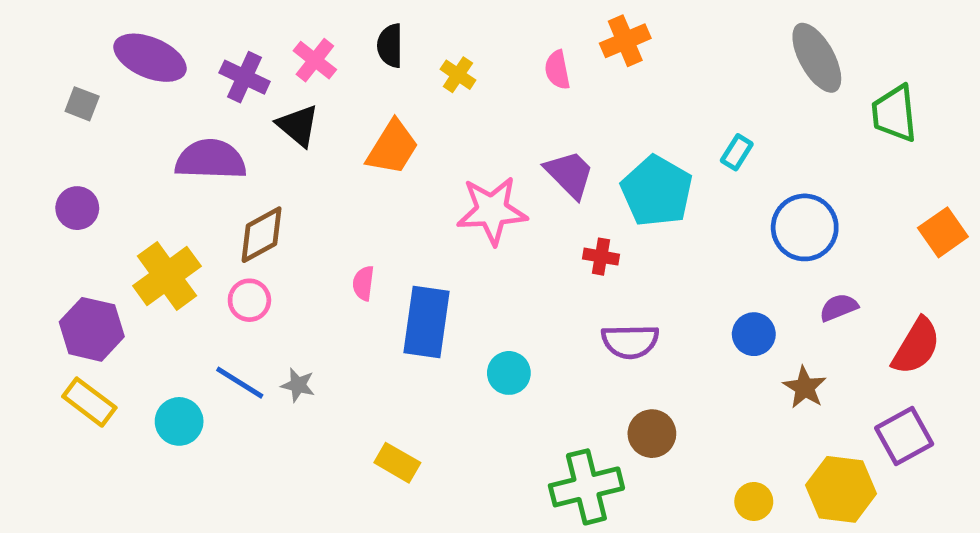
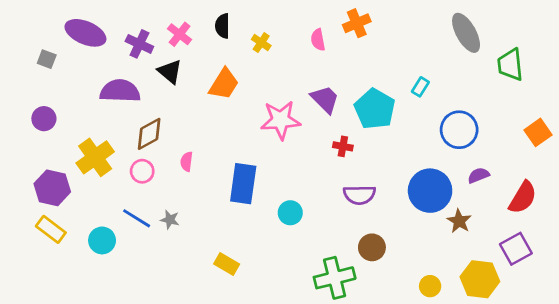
pink semicircle: (363, 283) -> (186, 162), moved
blue circle: (754, 334) -> (430, 191), size x1.8

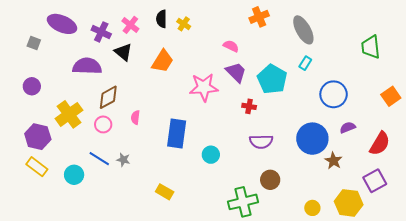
gray ellipse: (466, 33) -> (303, 30), moved
pink semicircle: (318, 40) -> (231, 46), moved, turned 126
yellow cross: (261, 43) -> (184, 24), moved

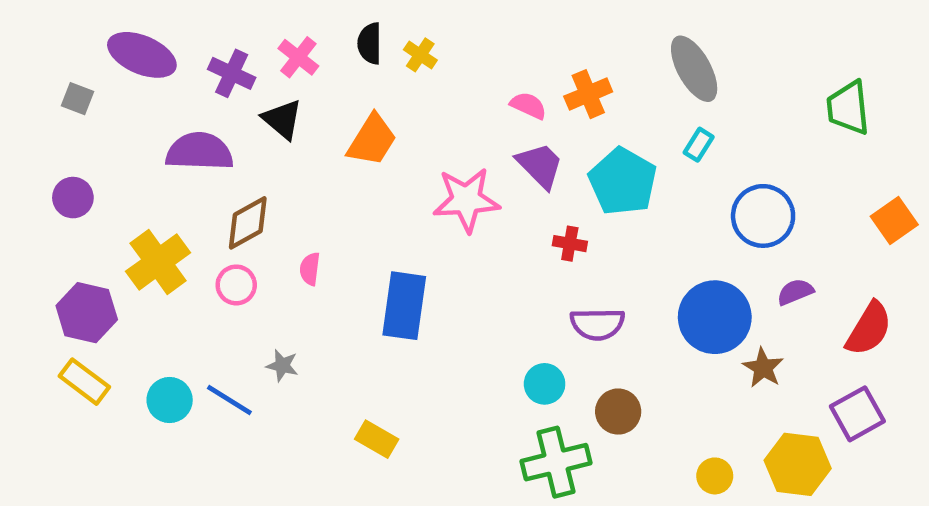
orange cross: (259, 17) -> (588, 94), moved
cyan circle: (211, 155) -> (545, 384), moved
blue line: (99, 159) -> (229, 400), moved

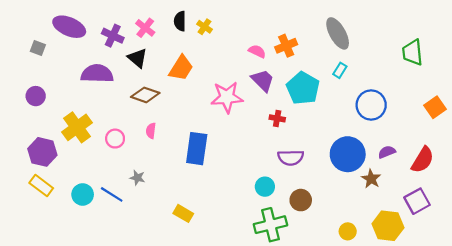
brown diamond: (248, 223) -> (145, 95), moved, turned 48
purple semicircle: (795, 292) -> (387, 152), moved

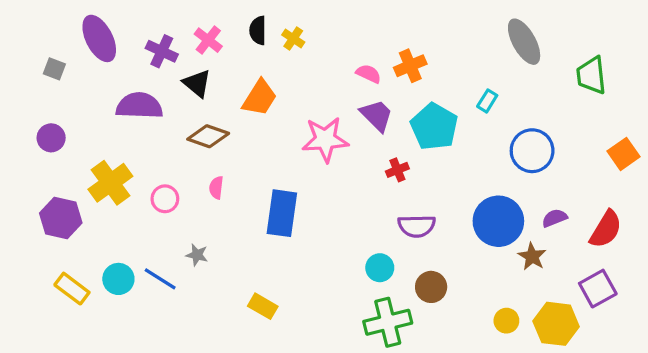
purple ellipse: (69, 27) -> (99, 38), turned 40
gray ellipse: (338, 33) -> (524, 42), moved
red cross: (277, 118) -> (397, 170), turned -32
yellow rectangle: (41, 186) -> (72, 289), moved
yellow circle: (348, 231) -> (506, 321), moved

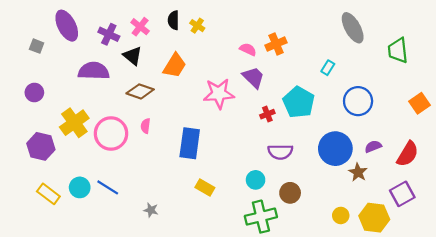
cyan pentagon: (434, 127) -> (299, 102), moved
pink circle: (165, 199) -> (111, 133), size x1.8
gray star: (197, 255) -> (151, 210), moved
yellow rectangle: (263, 306) -> (205, 187), moved

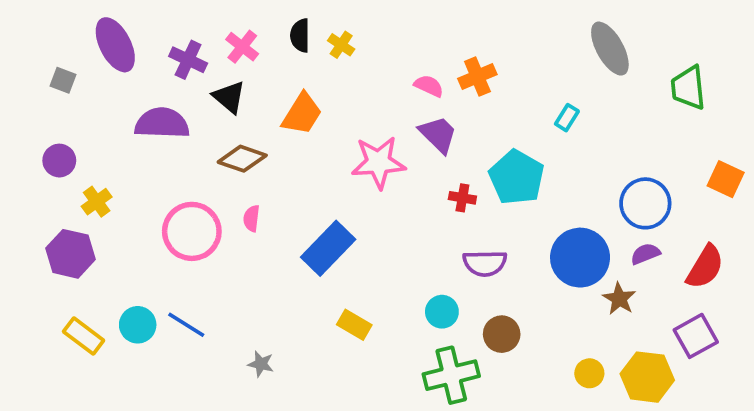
blue circle: (358, 101) -> (645, 203), moved
orange square: (419, 103) -> (726, 179), turned -30
red cross: (267, 114) -> (462, 198), turned 32
yellow cross: (74, 123) -> (97, 202), moved, size x0.6
blue rectangle: (190, 143) -> (328, 248), turned 36

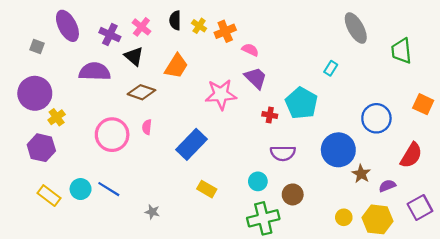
orange cross: (477, 77) -> (225, 31), moved
purple circle: (59, 161) -> (35, 93), size x1.8
purple semicircle: (645, 254) -> (387, 186), moved
purple square: (696, 336) -> (420, 208), moved

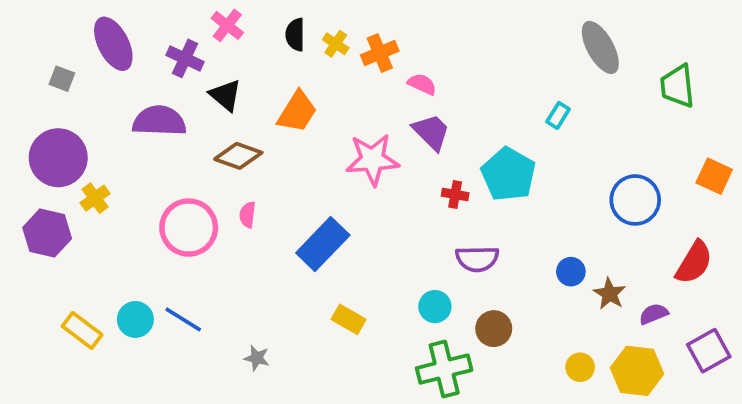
pink cross: (141, 27) -> (227, 25), moved
purple hexagon: (41, 148) -> (47, 233), moved
blue circle: (338, 150) -> (571, 272), moved, size x0.5

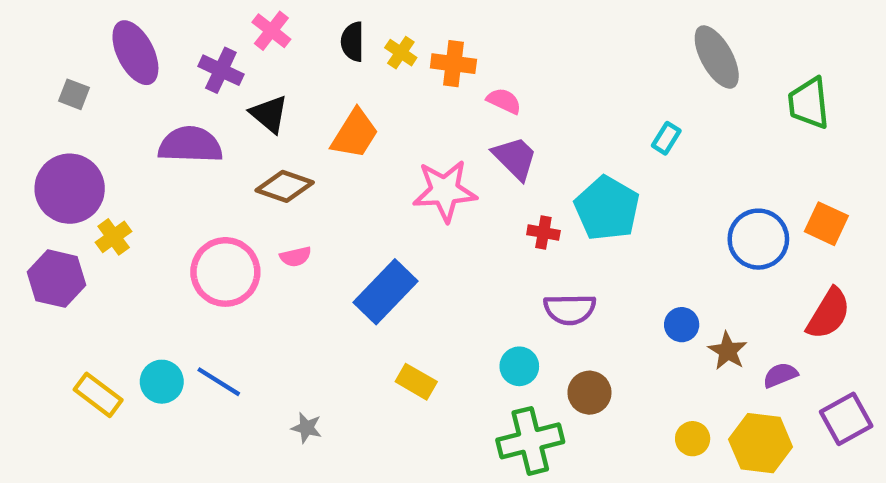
orange cross: (380, 53) -> (453, 64), turned 30
orange square: (714, 176) -> (826, 224), moved
pink semicircle: (247, 215) -> (296, 257), turned -110

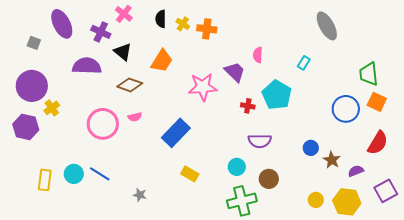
pink semicircle: (504, 101) -> (258, 55), moved, turned -112
green trapezoid: (809, 103) -> (369, 74), moved
yellow rectangle: (98, 395) -> (45, 180), turned 60

